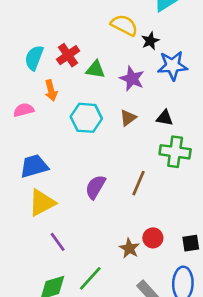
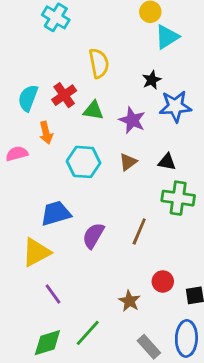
yellow semicircle: (124, 25) -> (99, 63), moved, turned 52
blue trapezoid: (34, 166) -> (56, 213), moved
red circle: (153, 238) -> (163, 281), moved

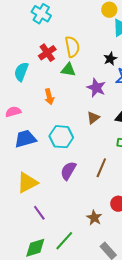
red cross: (64, 95) -> (47, 53), moved
green triangle: (93, 110) -> (68, 70), moved
orange arrow: (46, 133) -> (49, 97), moved
cyan hexagon: (84, 162) -> (61, 137), moved
blue trapezoid: (56, 213) -> (25, 139), moved

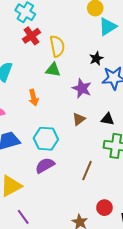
red cross: (47, 53) -> (31, 36), moved
purple semicircle: (68, 171) -> (45, 165), moved, turned 30

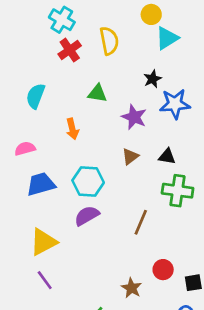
yellow semicircle: (57, 46) -> (109, 41), moved
purple line: (23, 217) -> (45, 280), moved

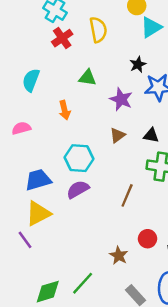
blue trapezoid: (41, 184) -> (38, 180), moved
purple line: (45, 280) -> (25, 240), moved

